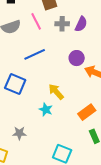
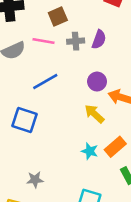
pink line: (36, 21) -> (44, 41), turned -48
yellow arrow: (56, 92) -> (94, 114), moved
cyan star: (46, 110) -> (90, 151), moved

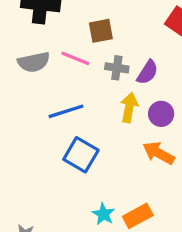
purple circle: (97, 82) -> (161, 114), moved
yellow arrow: (94, 114) -> (129, 107), moved, turned 45
blue square: (25, 120) -> (81, 155), moved

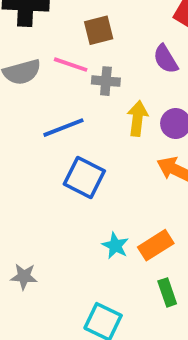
gray cross: (117, 68) -> (106, 81), moved
purple semicircle: (147, 72) -> (166, 59), moved, turned 120

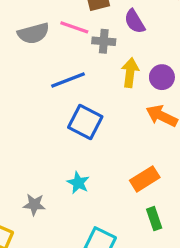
purple semicircle: (166, 59) -> (135, 21), moved
cyan star: (115, 246) -> (78, 183), moved

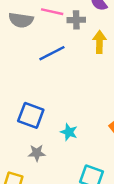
gray semicircle: (33, 33) -> (21, 20), turned 30
blue square: (85, 122) -> (31, 115), moved

